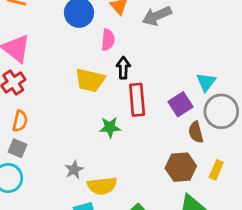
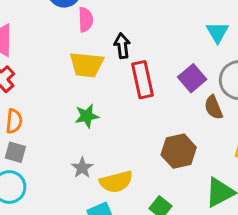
pink semicircle: (108, 40) -> (86, 20), moved
cyan triangle: (206, 82) -> (217, 32), moved
green star: (110, 127) -> (87, 116), moved
brown hexagon: (181, 167) -> (179, 151), moved

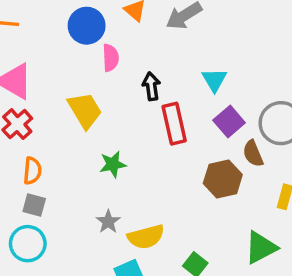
cyan triangle: (217, 32) -> (214, 80), moved
yellow trapezoid: (87, 65) -> (85, 110), moved, turned -126
brown hexagon: (179, 151) -> (223, 179), moved

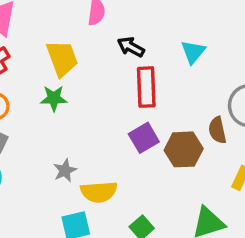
black arrow: (151, 86) -> (131, 47), turned -64
purple square: (229, 122) -> (144, 138), moved
green star: (113, 164) -> (54, 98), moved

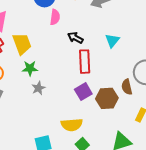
yellow trapezoid: (62, 58) -> (22, 44), moved
gray star: (65, 170) -> (38, 88), moved
yellow semicircle: (99, 192) -> (72, 125), moved

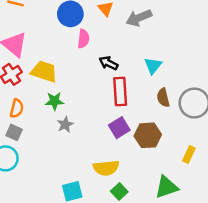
yellow trapezoid: (22, 44) -> (44, 71), turned -50
brown semicircle: (127, 87) -> (163, 98), moved

